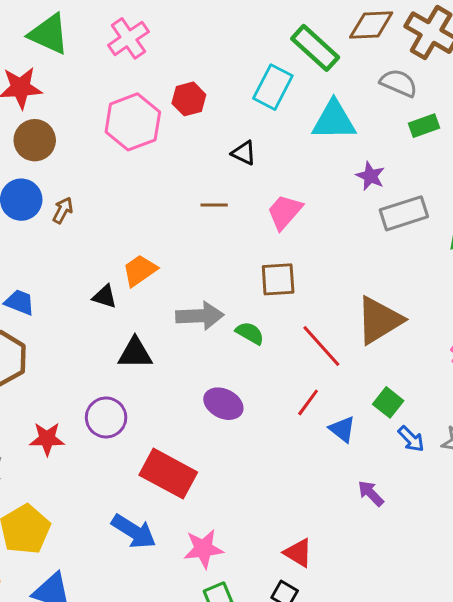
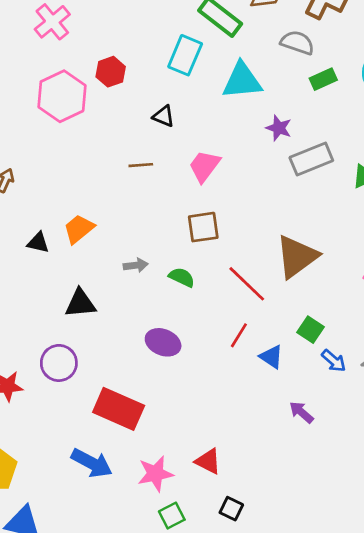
black triangle: (105, 297) -> (38, 243), moved
gray arrow: (200, 316) -> (136, 265), size x0.6
red triangle: (298, 553) -> (208, 461), moved

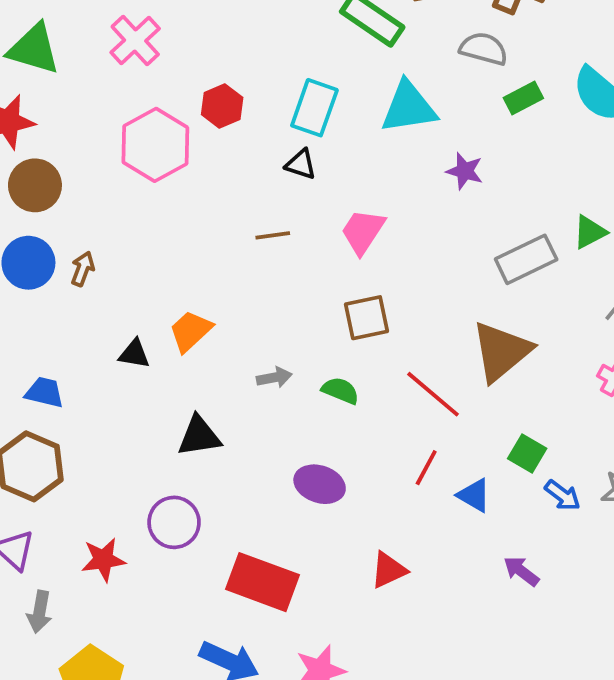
cyan rectangle: (185, 55) -> (314, 108), moved
gray rectangle: (311, 159) -> (526, 259), moved
red triangle: (208, 461) -> (389, 570), moved, turned -48

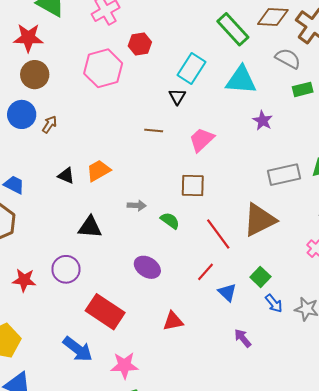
red hexagon: (222, 106) -> (140, 44), moved
black triangle: (301, 164) -> (177, 97), turned 30

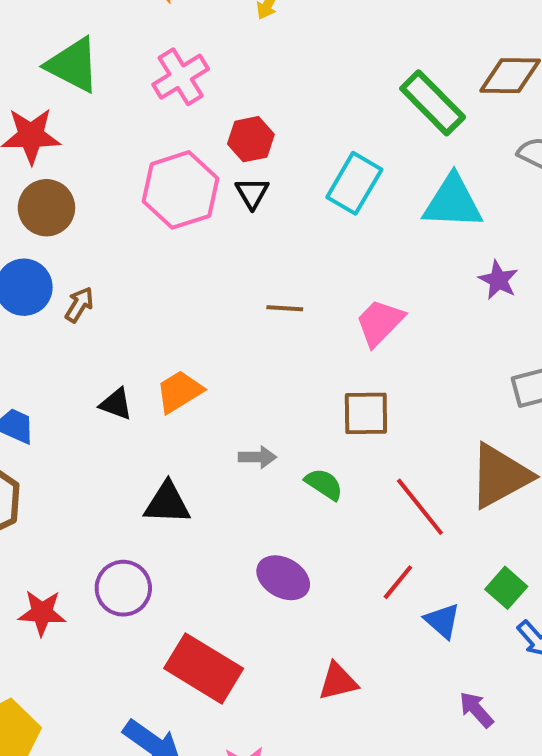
black triangle: (177, 97) -> (252, 193), moved

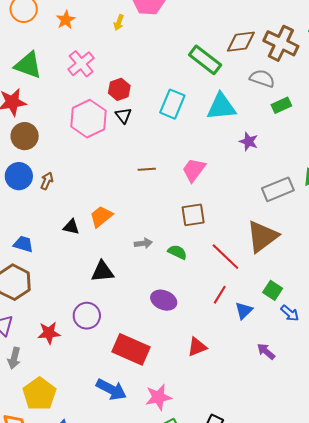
blue triangle: (442, 621) -> (244, 311), turned 42

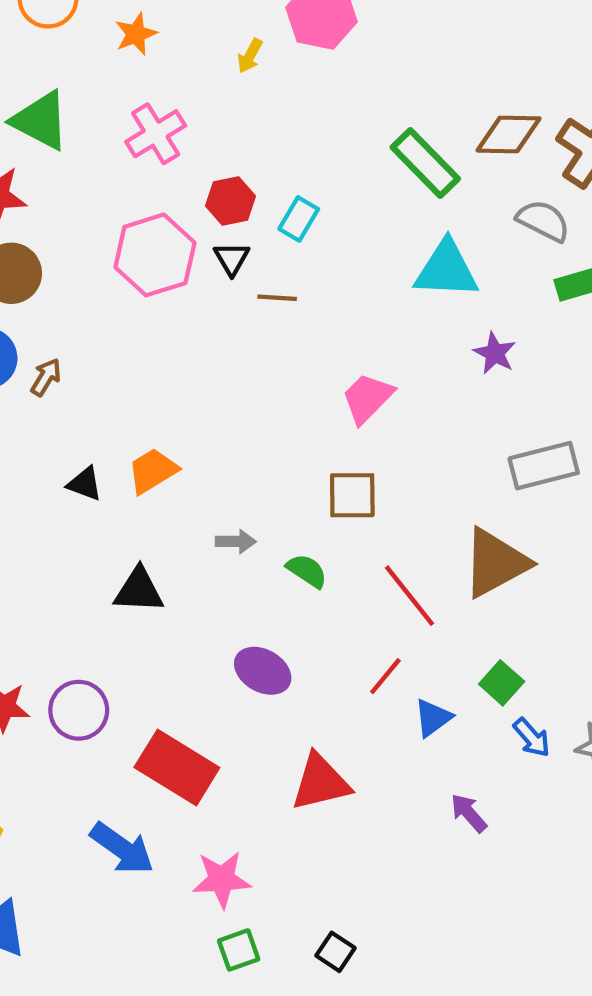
cyan rectangle: (172, 104) -> (299, 219), moved, size x0.7
brown line: (147, 169) -> (277, 298), moved
purple circle: (87, 316) -> (79, 710), moved
red triangle: (197, 347) -> (321, 782), size x1.4

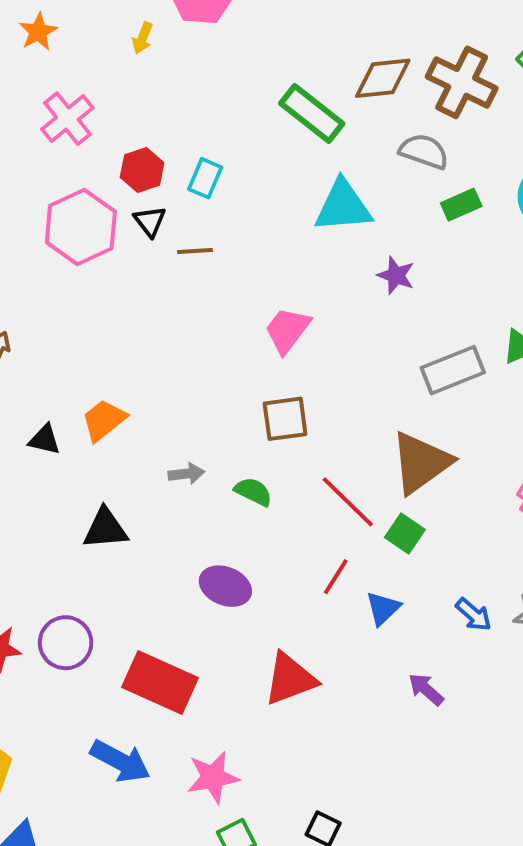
green square: (502, 683) -> (405, 534), moved

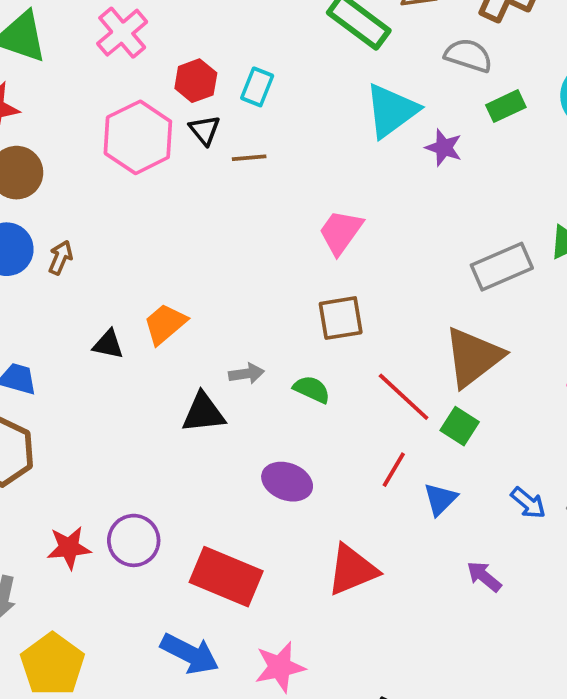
cyan triangle: (343, 206) -> (391, 111), turned -30
purple star: (396, 275) -> (444, 148), moved
black triangle: (105, 529) -> (203, 413), moved

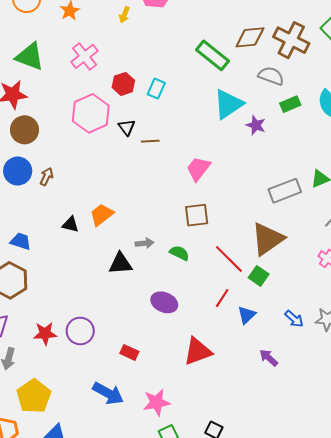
black triangle: (205, 130) -> (127, 127), moved
brown line: (249, 158) -> (150, 141), moved
red rectangle: (226, 577) -> (129, 352), size x0.5

